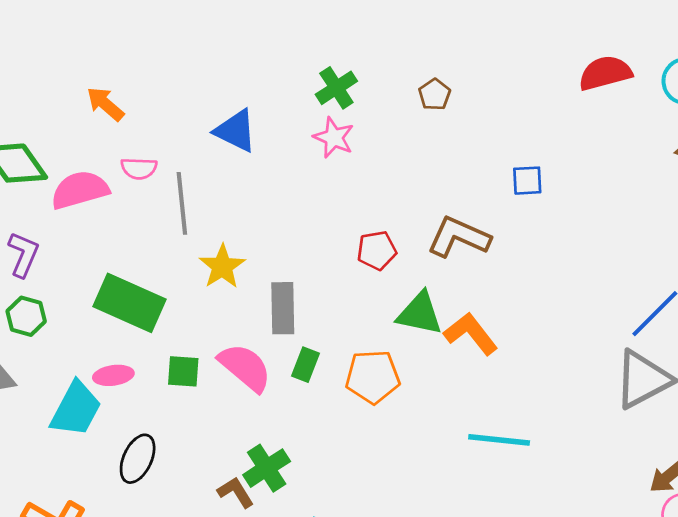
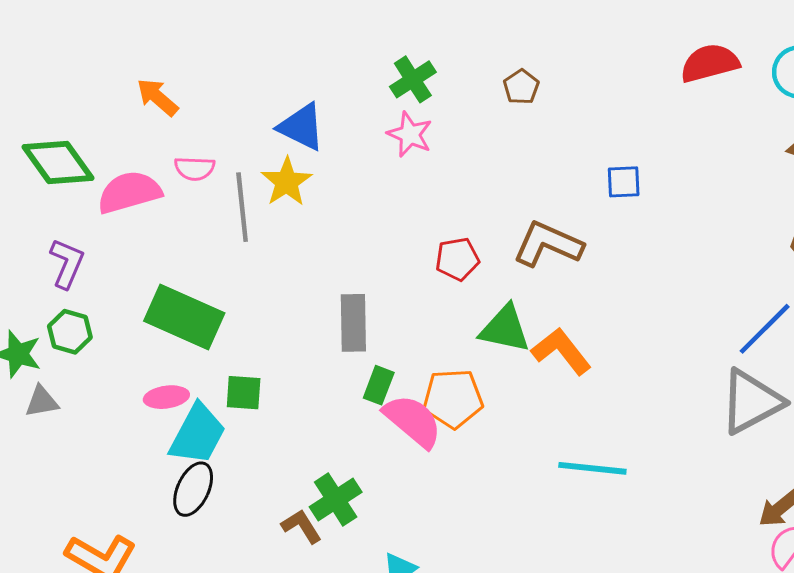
yellow star: (222, 267) -> (287, 182), moved
pink semicircle: (245, 367) -> (413, 421), moved
cyan trapezoid: (76, 409) -> (198, 434), moved

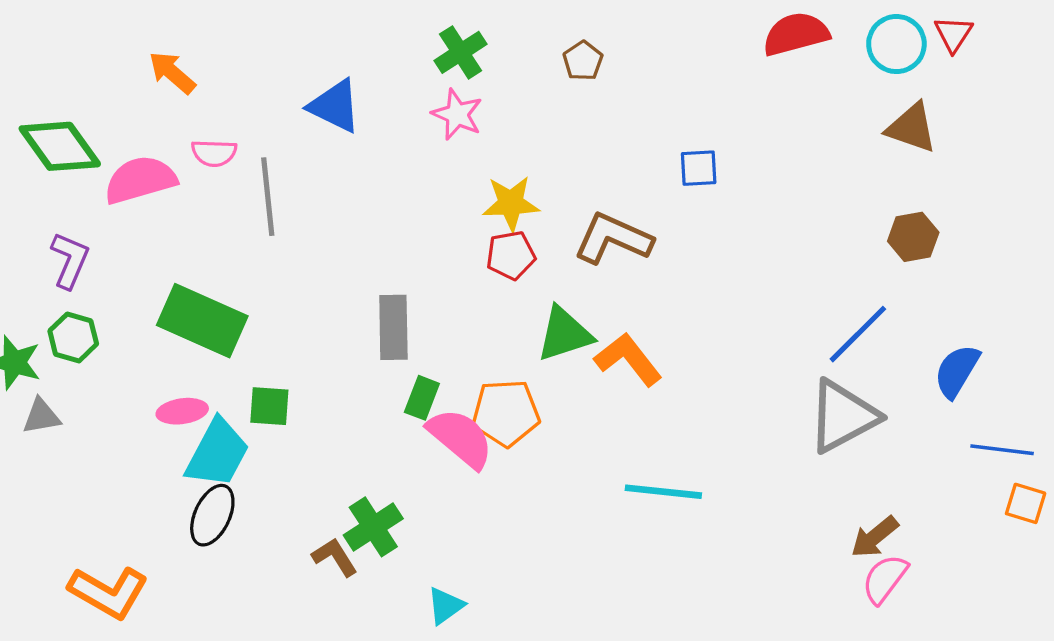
yellow star: (287, 182) -> (511, 203), moved, turned 30
green triangle: (505, 329) -> (564, 334), turned -30

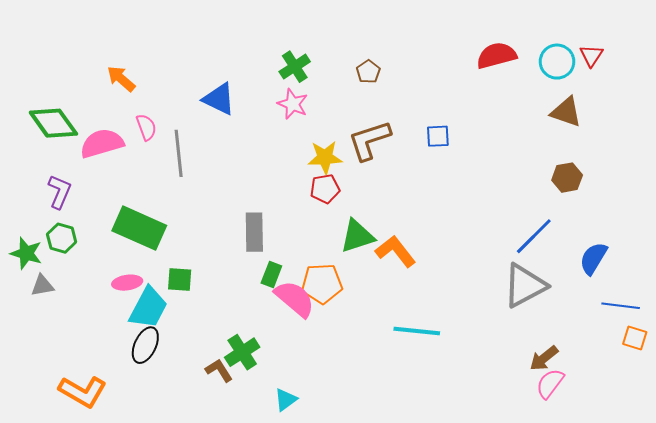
pink semicircle: (214, 153) -> (146, 127), turned -112
brown L-shape: (613, 239) -> (369, 140), moved, turned -42

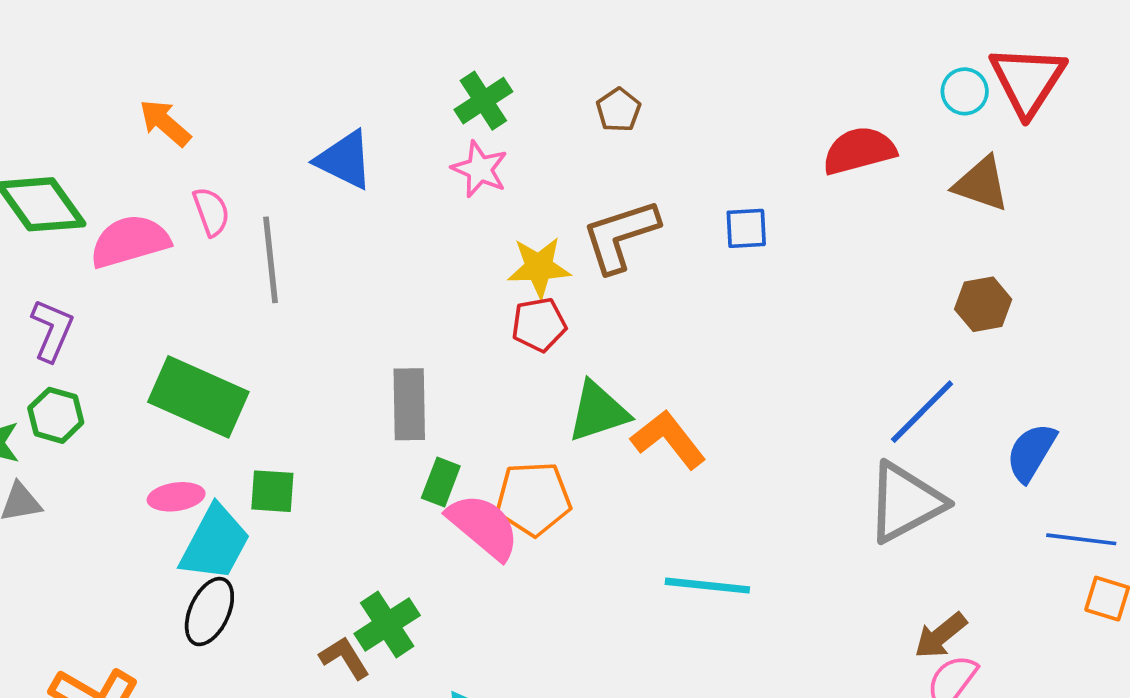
red semicircle: (496, 56) -> (859, 151), moved
red triangle: (591, 56) -> (1028, 80), size x1.8
cyan circle: (557, 62) -> (965, 91), size x0.7

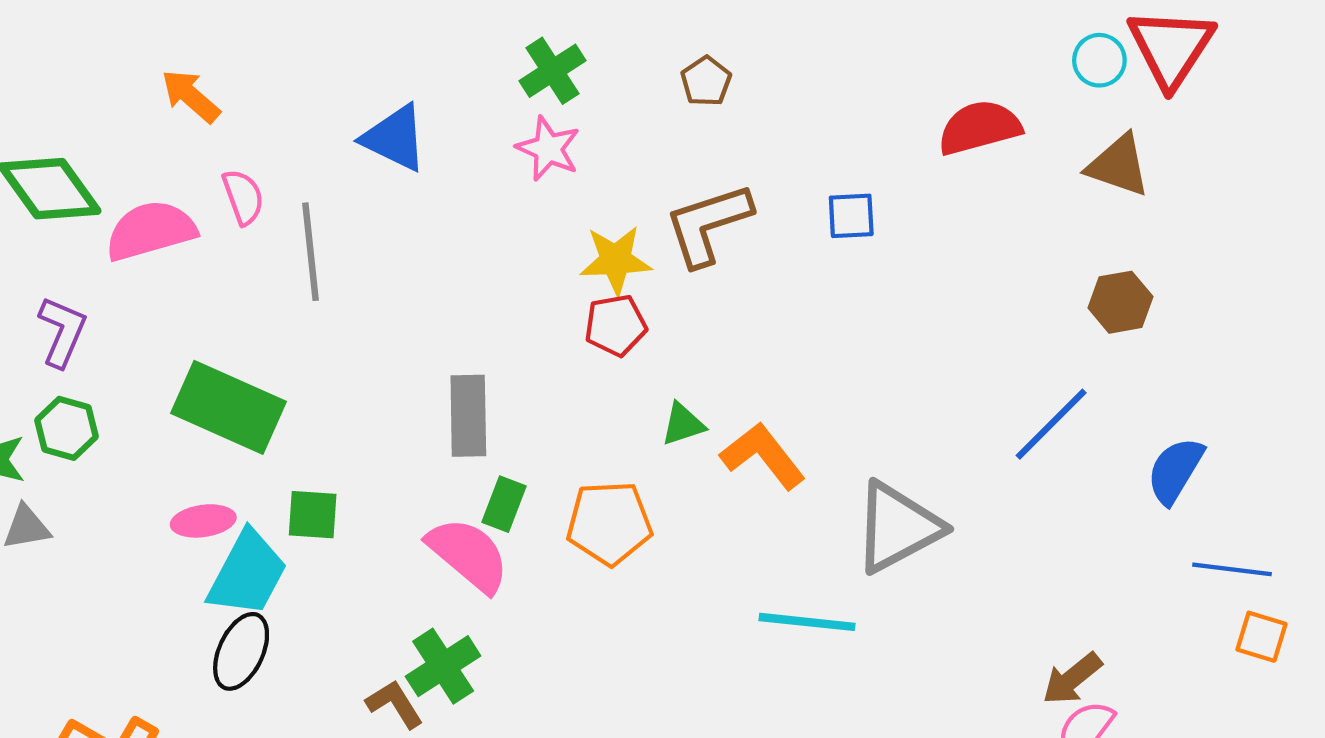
green triangle: (598, 412) -> (683, 424), size x0.6
gray triangle: (905, 502) -> (897, 527), moved
pink semicircle: (483, 526) -> (468, 555), moved

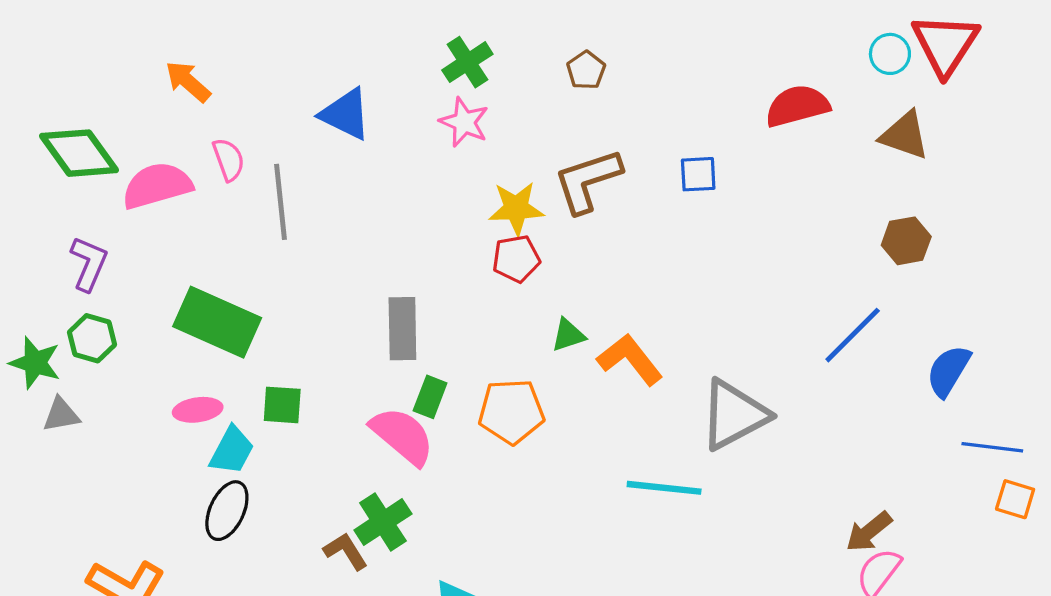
cyan trapezoid: (247, 574) -> (232, 450), size x0.7

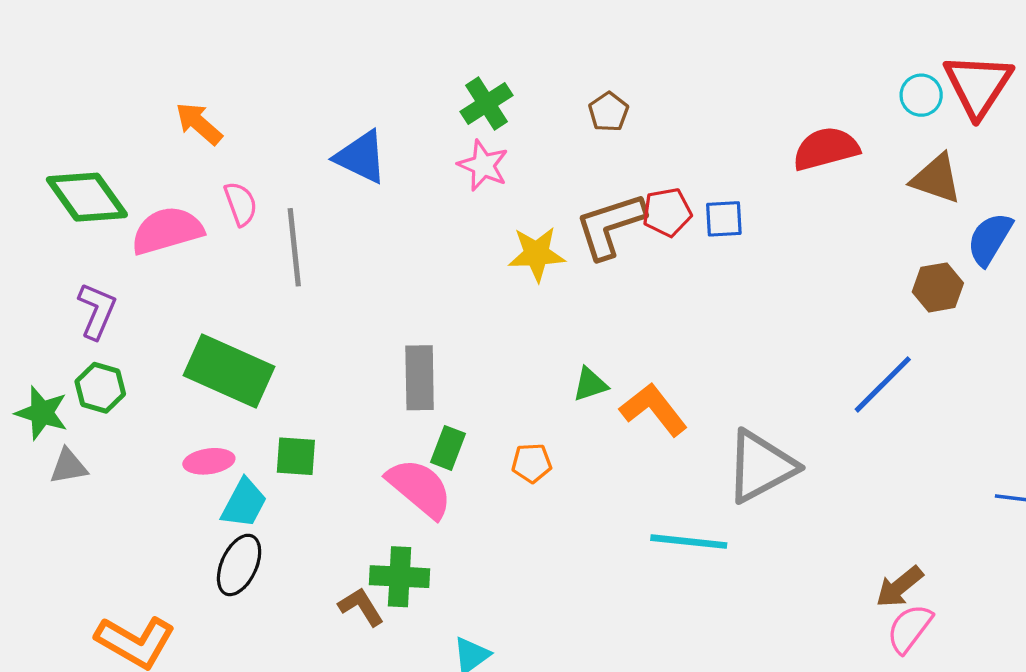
red pentagon: (516, 259) -> (667, 212), moved
blue semicircle: (948, 371) -> (990, 239), moved
orange pentagon: (511, 411) -> (532, 463), size x0.6
green cross: (383, 522) -> (400, 577), turned 36

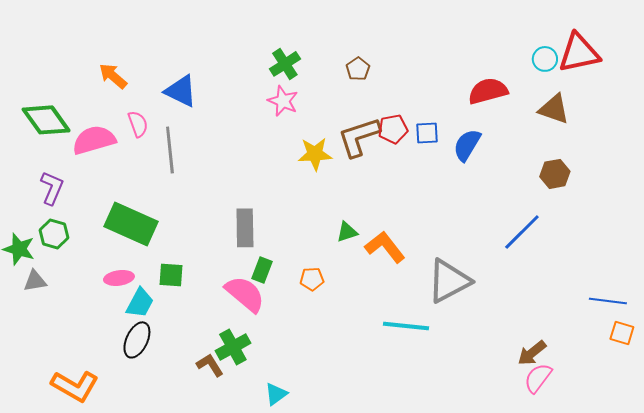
red triangle: (978, 85) -> (579, 53), turned 45
blue triangle: (361, 157) -> (181, 91), moved
blue semicircle: (990, 239) -> (467, 145), moved
green cross: (400, 577) -> (233, 347), turned -32

